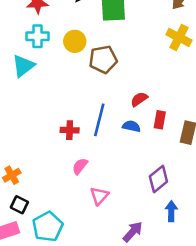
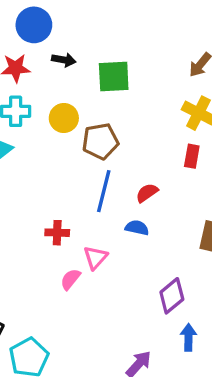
blue line: (99, 120) -> (104, 191), moved
red rectangle: (160, 120) -> (192, 156), moved
pink triangle: (99, 196) -> (95, 258), moved

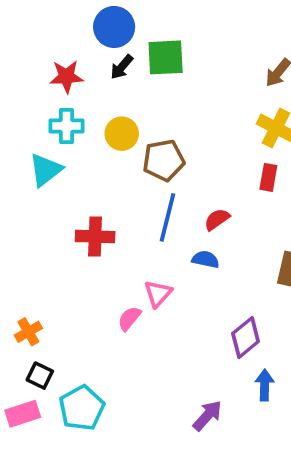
blue circle: (34, 25) -> (114, 27), moved
black arrow: (64, 60) -> (122, 67), turned 120
green square: (114, 76) -> (166, 57), moved
red cross: (57, 233) -> (95, 237), moved, size x1.4

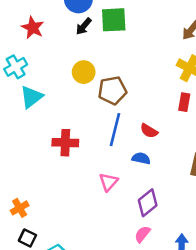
red star: (66, 77) -> (33, 28), moved, turned 30
cyan cross: (66, 126) -> (16, 67), moved, turned -30
red semicircle: (217, 219) -> (149, 131), turned -114
pink semicircle: (129, 318) -> (142, 234), moved
purple diamond: (246, 337) -> (148, 203), moved

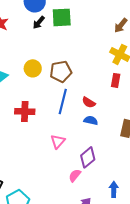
yellow circle: (84, 72) -> (33, 68), moved
blue semicircle: (141, 158) -> (91, 120), moved
pink semicircle: (142, 234) -> (75, 175), moved

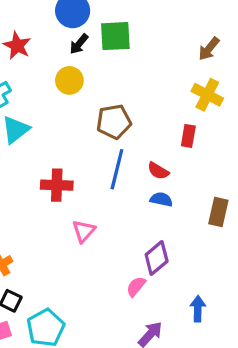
yellow circle: (33, 68) -> (69, 80), moved
red rectangle: (116, 80) -> (188, 136), moved
pink triangle: (58, 141) -> (84, 231), moved

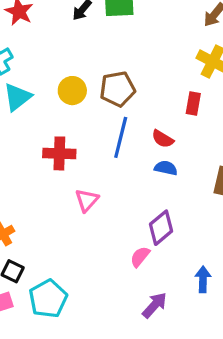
yellow circle: (69, 80) -> (72, 91), moved

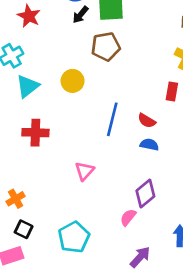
brown pentagon: (117, 89) -> (106, 47), moved
red cross: (59, 153) -> (35, 133), moved
cyan pentagon: (48, 299) -> (74, 237), moved

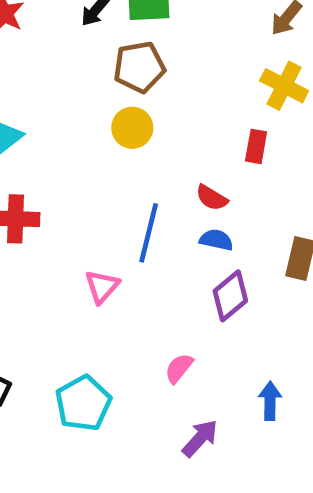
yellow circle: (73, 81) -> (132, 128), moved
blue line: (112, 119) -> (149, 233), moved
purple diamond: (145, 193) -> (230, 296), moved

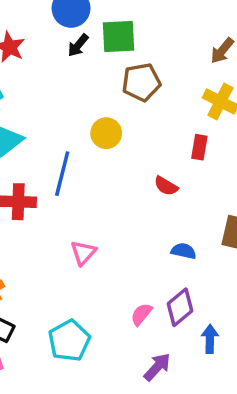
brown pentagon: (139, 67) -> (141, 82), moved
blue line: (149, 233) -> (62, 174), moved
blue semicircle: (216, 240) -> (184, 251), moved
purple diamond: (230, 296) -> (180, 307), moved

